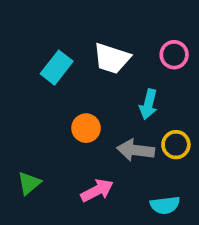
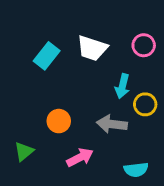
orange circle: (86, 128) -> (59, 121), moved
yellow circle: (176, 145) -> (145, 104), moved

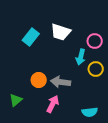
pink circle: (144, 45) -> (95, 41), moved
gray arrow: (112, 124) -> (61, 82), moved
pink arrow: (80, 157) -> (53, 104), turned -36

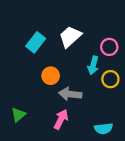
white trapezoid: (61, 32) -> (70, 37), turned 120
orange circle: (39, 80) -> (51, 76), moved

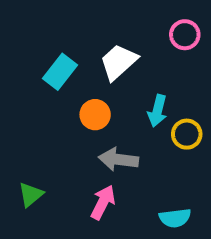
pink circle: (109, 47) -> (185, 35), moved
orange circle: (51, 76) -> (95, 115), moved

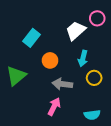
white trapezoid: (118, 62) -> (76, 31), moved
yellow circle: (187, 134) -> (94, 78), moved
green triangle: (31, 195) -> (16, 76), moved, size x1.5

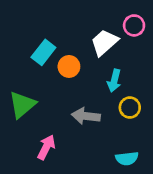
orange circle: (50, 60) -> (69, 66), moved
pink arrow: (54, 107) -> (46, 147), moved

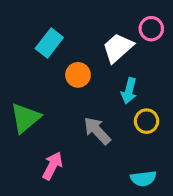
cyan rectangle: (43, 52) -> (49, 43), moved
gray arrow: (86, 116) -> (97, 131), turned 40

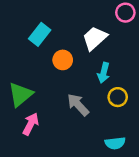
pink circle: (151, 29) -> (125, 13), moved
pink arrow: (52, 166) -> (31, 124), moved

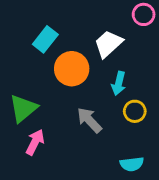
orange circle: (63, 60) -> (72, 69), size x1.5

